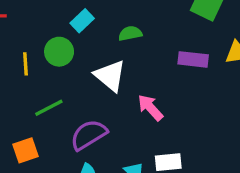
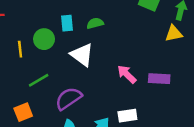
cyan rectangle: (82, 21) -> (67, 23), moved, turned -49
purple rectangle: (193, 59) -> (159, 79), moved
pink arrow: (150, 108) -> (127, 74), moved

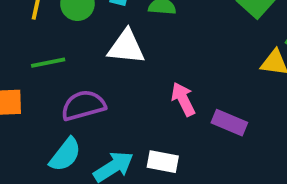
white triangle: (82, 55) -> (126, 47), turned -50

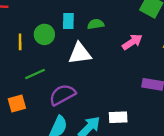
pink arrow: (183, 99) -> (132, 42), moved, turned 96

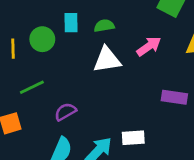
white triangle: (80, 53) -> (107, 60), moved
purple semicircle: (62, 95) -> (65, 112), size x0.7

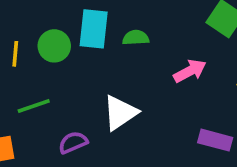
cyan rectangle: (71, 23) -> (94, 29), size x1.5
white triangle: (107, 60) -> (120, 113), moved, turned -32

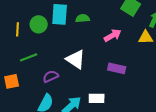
white triangle: (120, 113) -> (76, 59), turned -50
purple rectangle: (215, 140) -> (117, 68), moved

